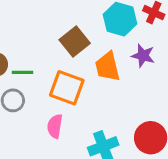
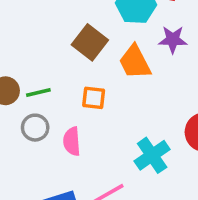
orange square: (67, 88) -> (94, 98), size x0.6
pink semicircle: (55, 126) -> (72, 141), moved

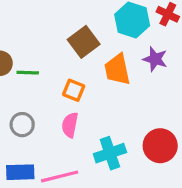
gray circle: (35, 128) -> (22, 125), moved
pink semicircle: (72, 141) -> (70, 125), moved

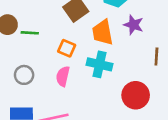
cyan cross: (110, 153) -> (100, 64), moved, turned 30

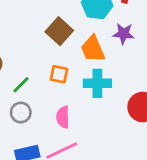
green line: (30, 33) -> (21, 85), moved, turned -36
pink semicircle: (63, 76) -> (63, 117), moved

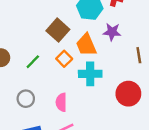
orange square: (59, 74) -> (64, 59), moved, turned 35
green line: (21, 85) -> (33, 62), moved

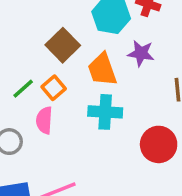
orange square: (64, 59) -> (54, 88), moved
pink semicircle: (61, 102) -> (44, 120), moved

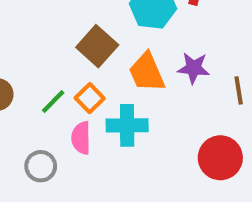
purple star: (141, 53) -> (194, 68), moved
cyan cross: (105, 112) -> (127, 125), moved

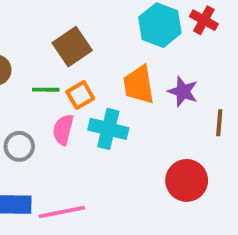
brown square: (97, 46) -> (72, 47), moved
green line: (53, 102) -> (46, 90), turned 32

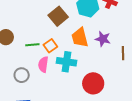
brown square: (72, 47) -> (58, 16), moved
red circle: (187, 180) -> (93, 83), moved

